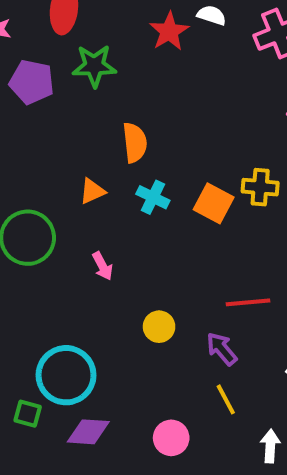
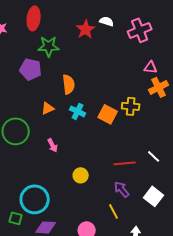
purple pentagon: (32, 82) -> (31, 69), moved
purple arrow: (222, 349) -> (122, 189), moved

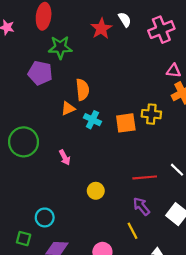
white semicircle: (107, 21) -> (125, 20), turned 40
orange triangle: (48, 108) -> (68, 109), moved
orange square: (108, 114) -> (126, 123), turned -36
cyan circle: (35, 199) -> (45, 217), size x0.6

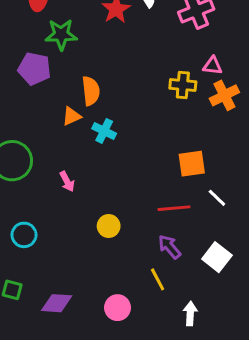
yellow cross: (151, 114) -> (183, 85), moved
orange square: (126, 123) -> (192, 164), moved
cyan circle: (45, 217) -> (24, 235), moved

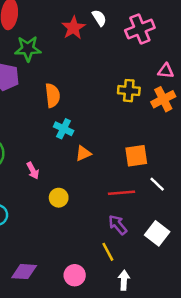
pink triangle: (213, 66) -> (166, 71), moved
orange triangle: (72, 116) -> (83, 153), moved
yellow circle: (109, 226) -> (59, 198), moved
white arrow: (190, 314) -> (124, 280), moved

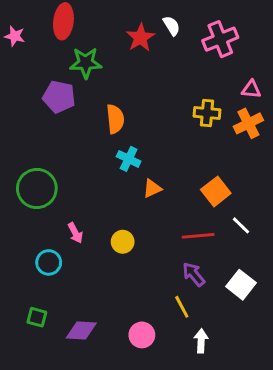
orange square: (136, 156) -> (216, 191), turned -30
pink arrow: (33, 171) -> (75, 233), moved

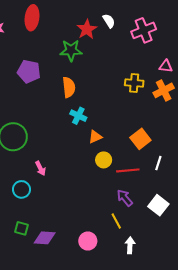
green star: (86, 63) -> (71, 50), moved
white line: (241, 225) -> (158, 163), turned 64
yellow circle: (123, 242) -> (104, 160), moved
green square: (37, 317) -> (21, 228), moved

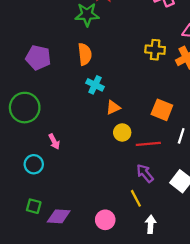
purple pentagon: (29, 71) -> (38, 58), moved
orange square: (140, 139) -> (162, 110), turned -30

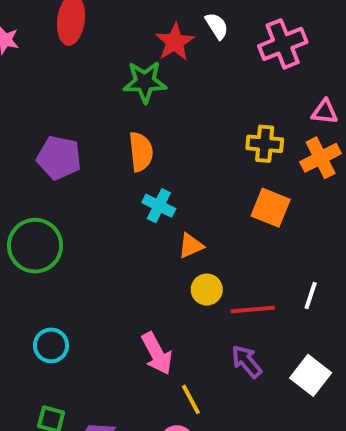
orange square: (162, 110) -> (271, 208), moved
pink arrow: (54, 142) -> (157, 353), moved, size x1.5
yellow line: (136, 198) -> (191, 399), moved

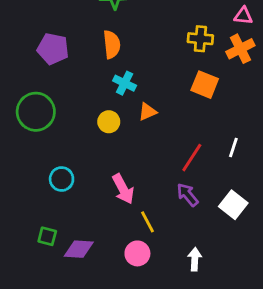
yellow circle: (207, 290) -> (109, 122), moved
red line: (253, 310) -> (192, 158), turned -52
cyan circle: (51, 345) -> (62, 179), moved

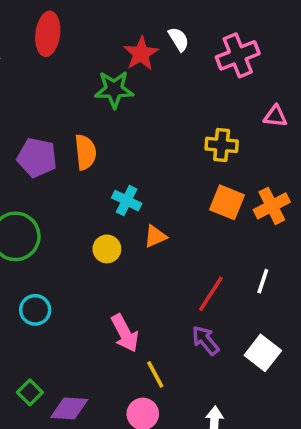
orange semicircle: (112, 44) -> (85, 152), moved
orange cross: (240, 49) -> (272, 206), moved
cyan circle: (62, 179) -> (35, 310), moved
green square: (47, 236) -> (30, 392), turned 30

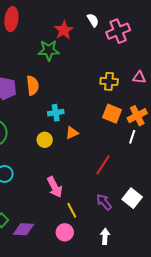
white semicircle: (179, 39) -> (93, 20), moved
pink triangle: (275, 116) -> (139, 77), moved
cyan cross: (127, 201) -> (56, 113), turned -35
white line: (263, 281) -> (132, 137), moved
purple arrow: (205, 340) -> (104, 202), moved

